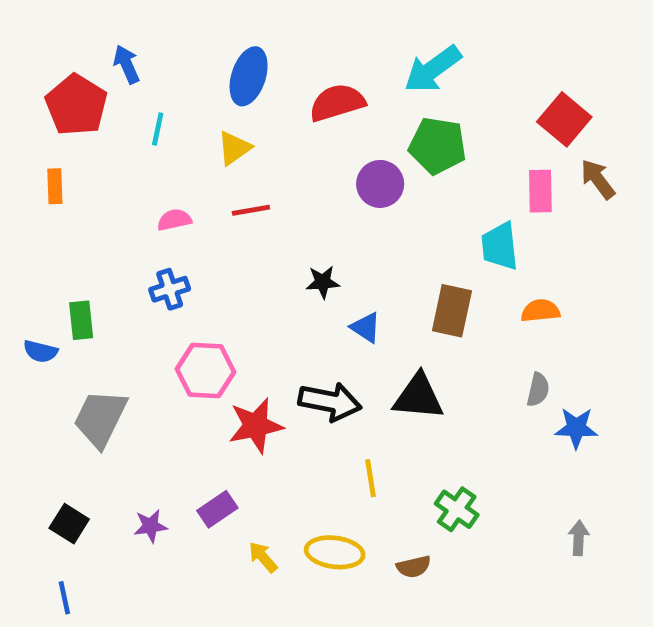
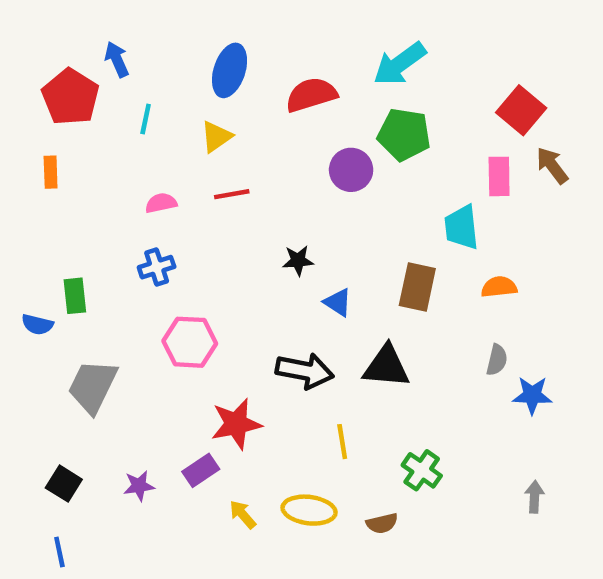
red star: (256, 426) -> (236, 424), moved

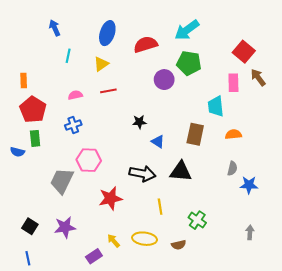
red pentagon: (70, 97) -> (33, 110), moved
gray trapezoid: (93, 386) -> (62, 181), moved
purple rectangle: (201, 470) -> (94, 256), moved
purple star: (139, 486) -> (65, 227), size x1.5

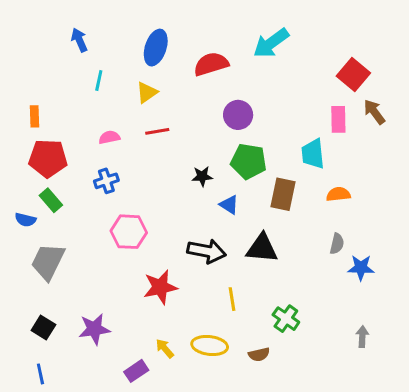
green pentagon: (189, 63) -> (249, 161), moved
red pentagon: (33, 110) -> (48, 158), turned -30
green rectangle: (35, 138) -> (51, 200), turned -35
gray trapezoid: (62, 181) -> (48, 262), moved

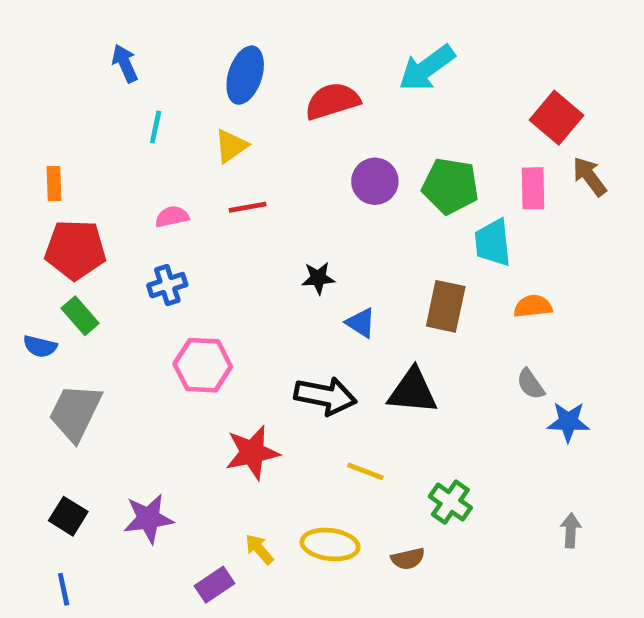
green pentagon: (249, 161) -> (450, 186), moved
gray semicircle: (337, 244) -> (531, 384), turned 132
yellow line: (232, 299) -> (365, 471), turned -60

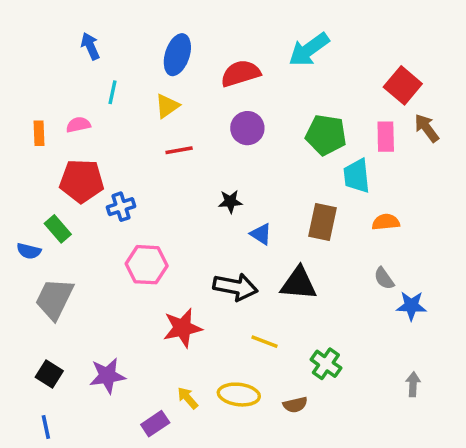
purple circle: (375, 181) -> (247, 128), moved
pink semicircle: (172, 217) -> (78, 125), moved
red pentagon: (75, 250) -> (82, 181), moved

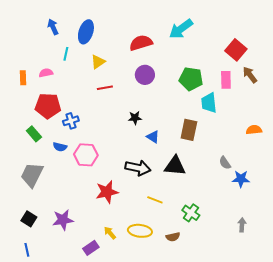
blue ellipse: (177, 55) -> (86, 32), moved
orange semicircle: (386, 222) -> (254, 130), moved
blue semicircle: (29, 251) -> (60, 147), moved

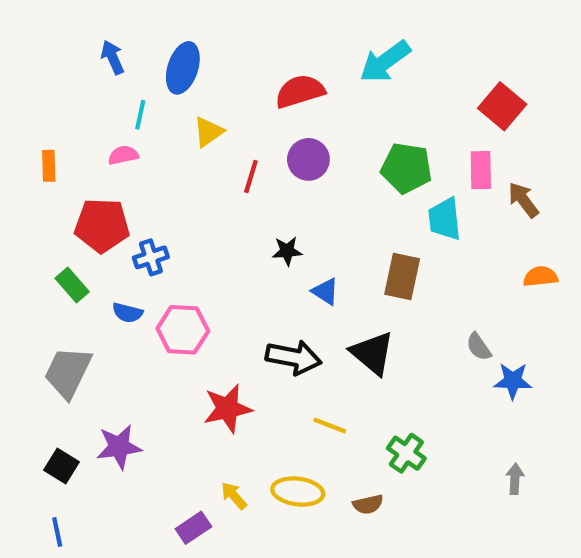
pink semicircle: (46, 73) -> (123, 155), moved
brown arrow: (250, 75) -> (523, 200), moved
red line: (105, 88) -> (251, 176), moved, turned -63
black triangle: (175, 166) -> (372, 353), turned 35
purple star: (63, 220) -> (119, 447), moved

